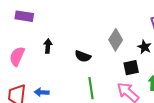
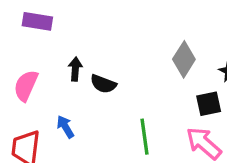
black semicircle: (83, 56) -> (103, 84), moved
blue arrow: (42, 92) -> (65, 127), moved, turned 56

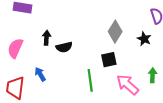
black semicircle: (103, 84) -> (64, 47), turned -35
black square: (209, 104) -> (109, 60), moved

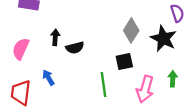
black star: (144, 39) -> (163, 38), size x1.6
pink arrow: (128, 85) -> (145, 89), turned -115

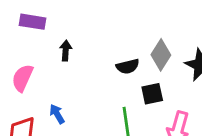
black arrow: (55, 37) -> (66, 51), moved
black semicircle: (75, 48) -> (128, 66), moved

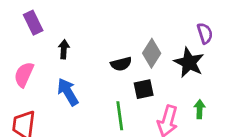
purple rectangle: (33, 22) -> (33, 23), turned 55
blue arrow: (57, 114) -> (68, 92), moved, size x1.5

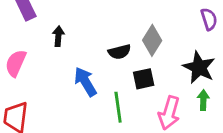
black star: (189, 63) -> (199, 67), moved
blue arrow: (68, 92) -> (85, 82), moved

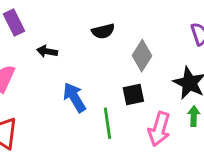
black arrow: (58, 36) -> (47, 51), turned -84
black semicircle: (119, 52) -> (103, 31), moved

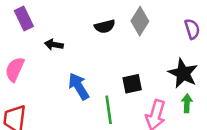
gray diamond: (142, 56) -> (140, 21), moved

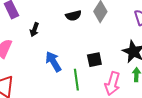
black arrow: (54, 45) -> (34, 30), turned -80

